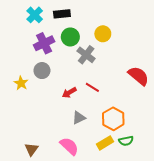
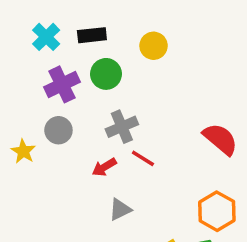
yellow circle: (103, 34) -> (154, 46), moved
gray cross: (86, 55) -> (122, 127), moved, turned 30
orange hexagon: (113, 119) -> (217, 211), moved

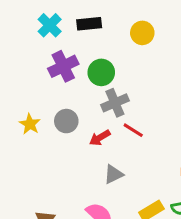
green circle: (106, 74) -> (101, 72), moved
gray circle: (58, 130) -> (66, 121), moved

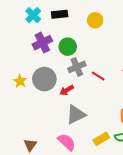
gray circle: (66, 121) -> (44, 79), size x1.5
red line: (133, 130) -> (98, 76), moved
gray triangle: (113, 174) -> (76, 115), size x1.5

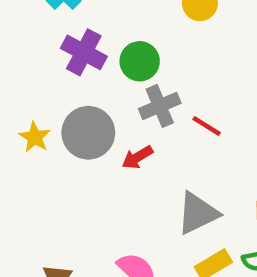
purple cross: (42, 43) -> (84, 52), turned -36
gray triangle: (76, 115) -> (198, 213), moved

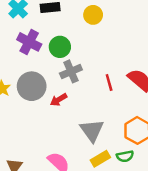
red line: (207, 126) -> (109, 83), moved, turned 42
gray triangle: (198, 213) -> (92, 130), turned -40

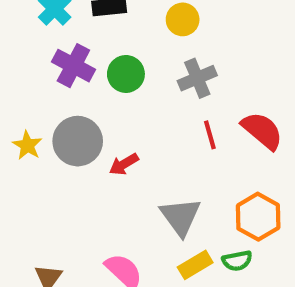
gray cross: (71, 71) -> (197, 78), moved

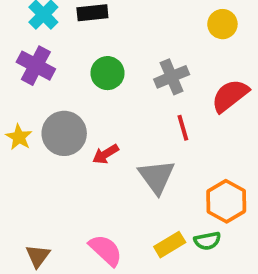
yellow circle: (183, 19) -> (222, 24), moved
purple cross: (73, 66) -> (36, 66), moved
red semicircle: (262, 131) -> (230, 96), moved, turned -78
gray triangle: (180, 217) -> (156, 177), moved

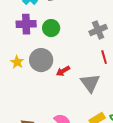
purple cross: (36, 66) -> (26, 24), turned -30
green circle: (107, 73) -> (51, 28), moved

